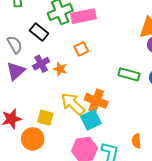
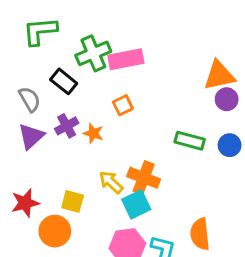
yellow arrow: (73, 104) -> (111, 182), size x0.7
orange semicircle: (136, 141) -> (200, 234), size x1.5

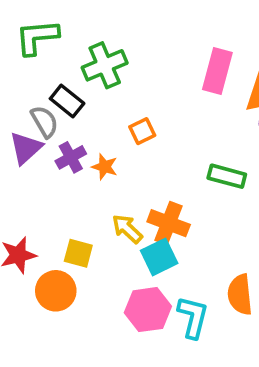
pink rectangle: (126, 59) -> (217, 71), moved, turned -64
gray semicircle: (30, 99) -> (45, 122), moved
purple triangle: (31, 136) -> (26, 148), moved

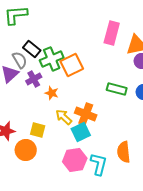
green cross: (105, 65) -> (52, 59), moved
orange square: (142, 131) -> (72, 65), size x1.6
orange star: (105, 167) -> (52, 93), moved

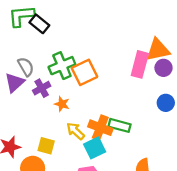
pink rectangle: (112, 33) -> (140, 64), moved
black rectangle: (32, 49) -> (39, 24), moved
green rectangle: (117, 89) -> (119, 125), moved

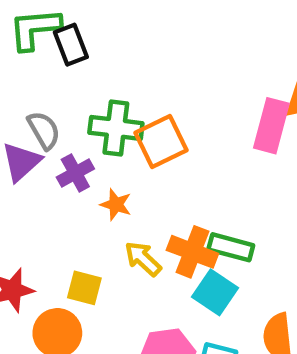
black rectangle: (39, 24) -> (71, 45), turned 30
green cross: (62, 66) -> (116, 128), turned 30
cyan square: (95, 148) -> (215, 292), moved, turned -30

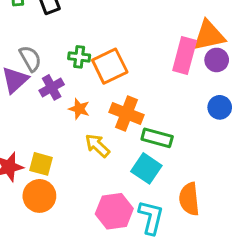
green cross: (116, 128) -> (79, 57), size x0.6
orange cross: (192, 252) -> (127, 113), moved
yellow square: (84, 288) -> (41, 164), moved

